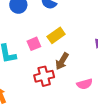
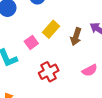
brown arrow: (62, 61) -> (76, 37), moved

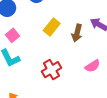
pink square: (31, 42) -> (13, 35), moved

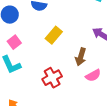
brown arrow: (77, 33) -> (81, 57), moved

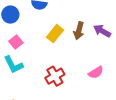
brown arrow: (81, 57) -> (79, 31), moved

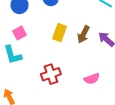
yellow rectangle: (55, 34) -> (60, 33), turned -30

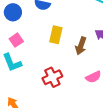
brown arrow: (83, 34) -> (81, 46), moved

